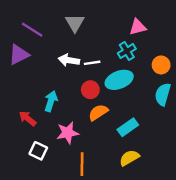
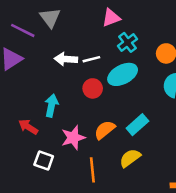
gray triangle: (75, 23) -> (50, 18), moved
pink triangle: (138, 27) -> (111, 18), moved
orange semicircle: (98, 112) -> (105, 130), moved
yellow semicircle: (129, 158) -> (130, 158), moved

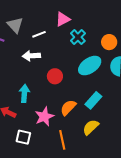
white line: (91, 59) -> (39, 34), moved
cyan ellipse: (123, 74) -> (90, 66), moved

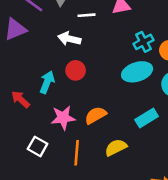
cyan cross: (78, 37) -> (143, 42), moved
red circle: (55, 76) -> (76, 70), moved
cyan rectangle: (93, 100) -> (147, 118), moved
white square: (23, 137) -> (38, 146), moved

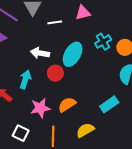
white arrow: (69, 39) -> (40, 53), moved
red circle: (76, 70) -> (55, 73), moved
cyan ellipse: (137, 72) -> (73, 54), moved, turned -40

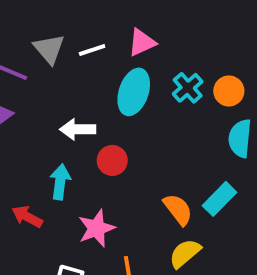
white line: (55, 22) -> (92, 50), moved
cyan ellipse: (73, 54) -> (134, 92), moved
orange semicircle: (67, 105) -> (178, 209), moved, turned 96

